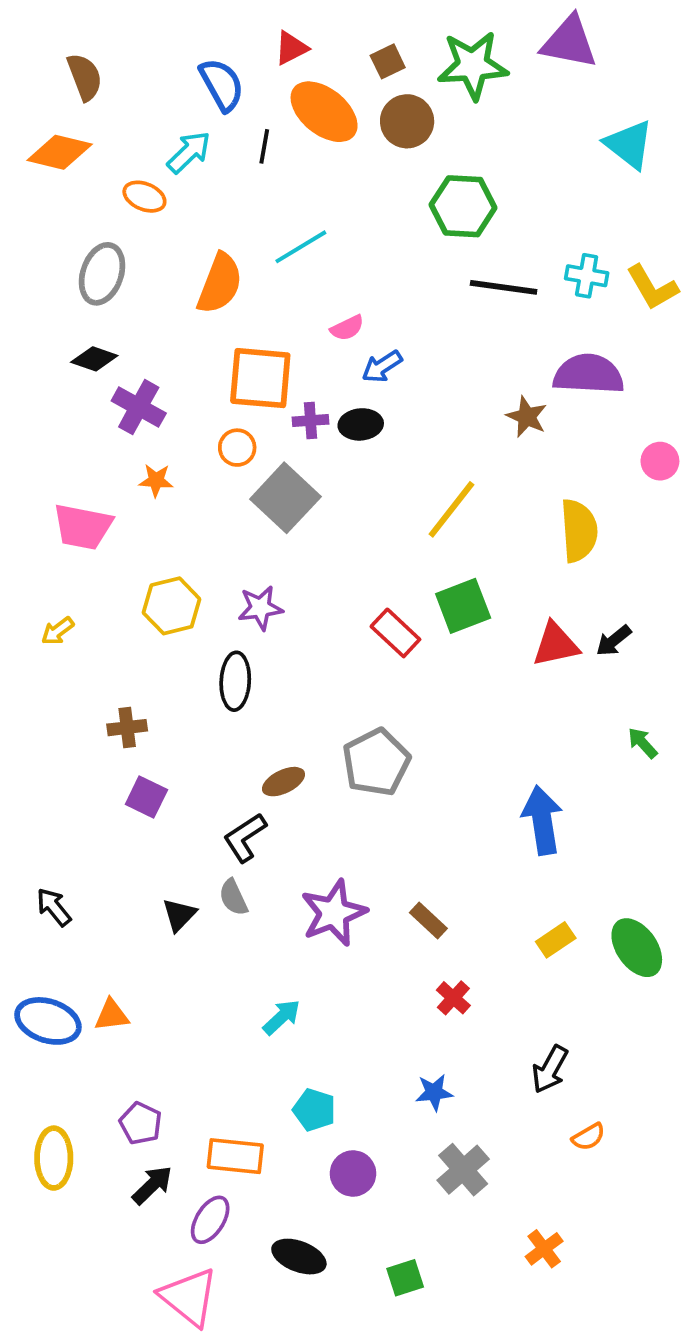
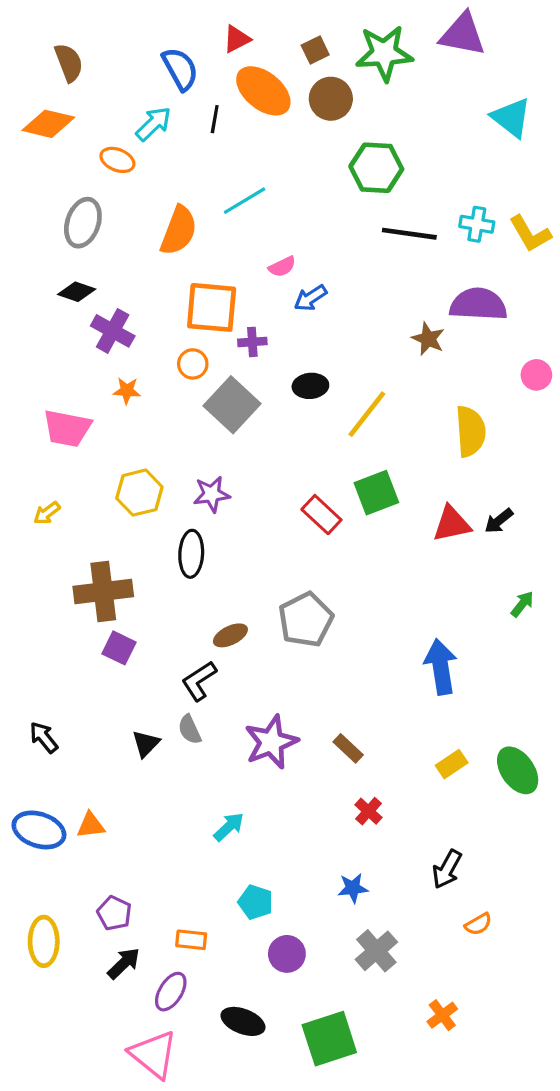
black ellipse: (361, 424) -> (310, 386), moved
brown cross: (127, 728) -> (103, 591), size x1.8
green arrow: (643, 743) -> (522, 604), turned 80
orange rectangle: (235, 1156) -> (191, 940), size x0.7
green square: (405, 1278) -> (329, 1039), size x1.8

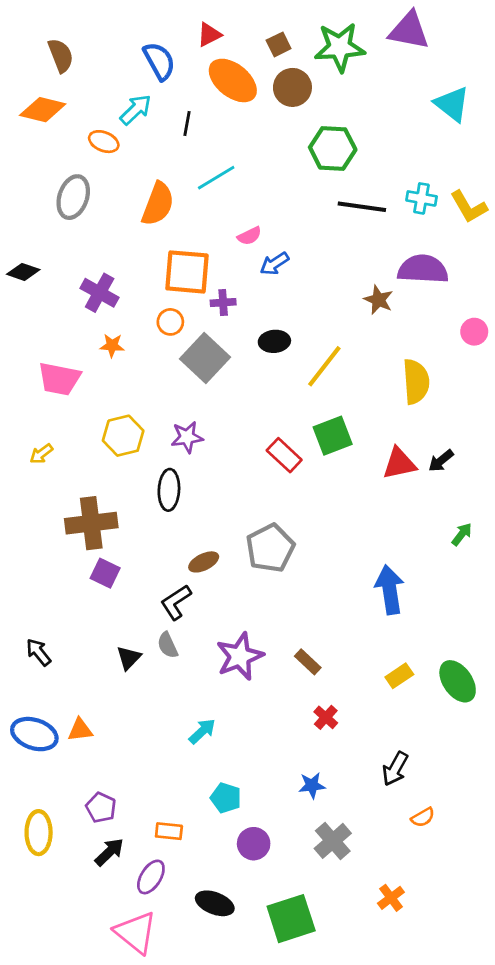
black line: (215, 119) -> (187, 124), moved
black diamond: (77, 292) -> (23, 272), moved

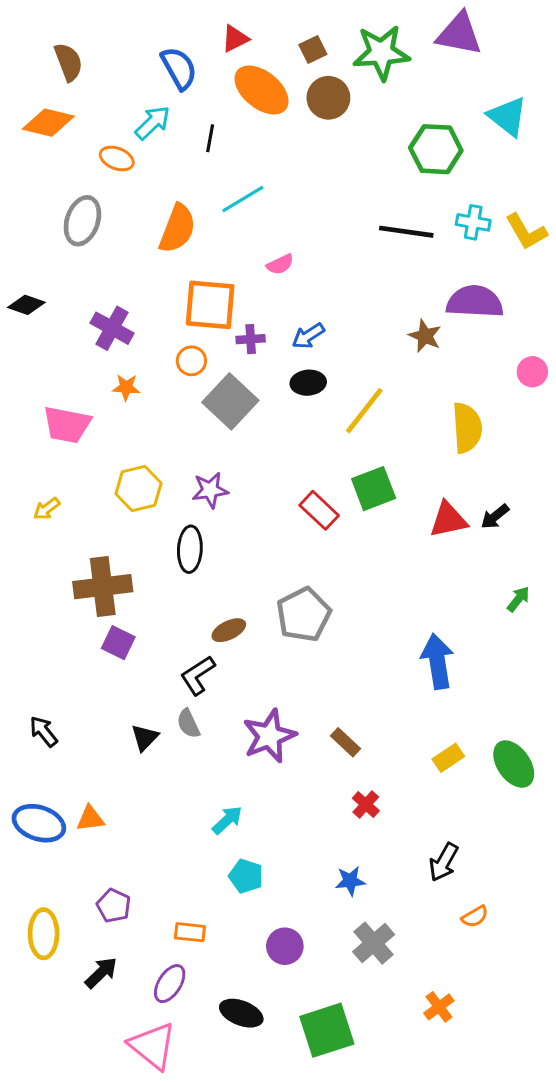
green hexagon: (333, 148) -> (436, 149), moved
blue arrow: (274, 264) -> (308, 336), moved
cyan pentagon: (226, 798) -> (246, 876), moved
black arrow: (109, 852) -> (101, 973), moved

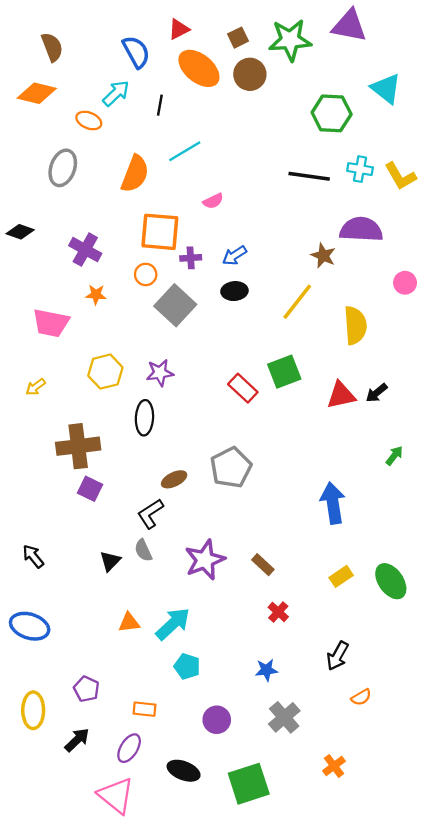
yellow line: (364, 411) -> (297, 302), moved
orange triangle: (90, 819) -> (129, 623), moved
cyan arrow: (227, 820) -> (173, 624), size x1.5

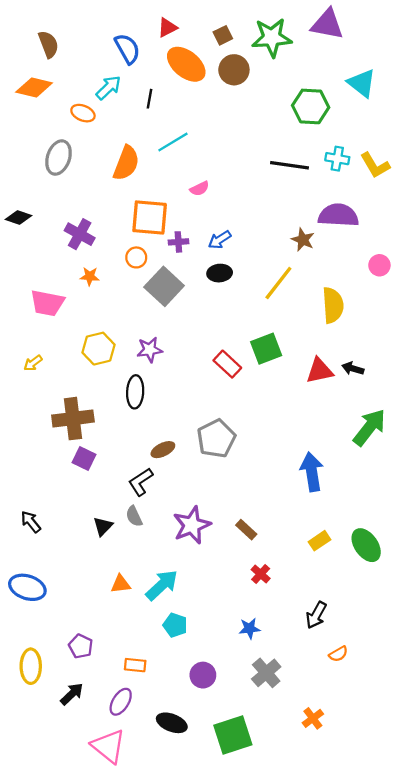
black arrow: (377, 393) -> (353, 369), turned 55
green arrow: (394, 456) -> (369, 427), size x2.0

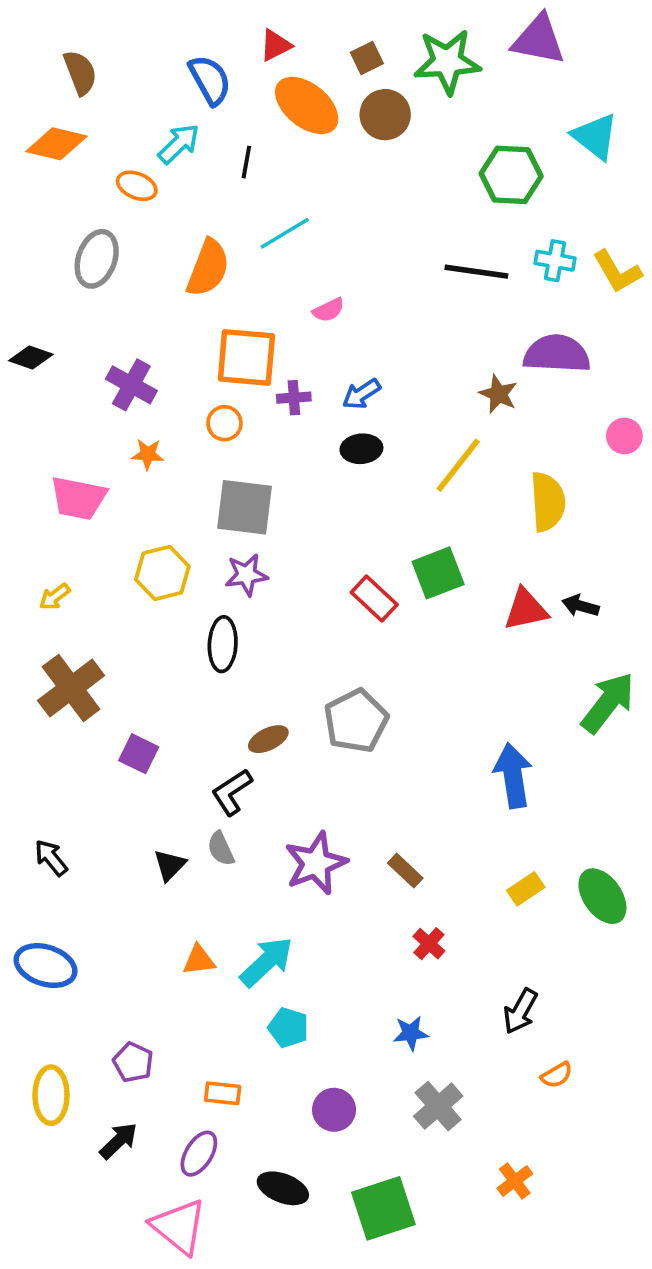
gray square: (164, 286) -> (245, 507), moved, turned -36
brown cross: (73, 419) -> (71, 688), moved, turned -30

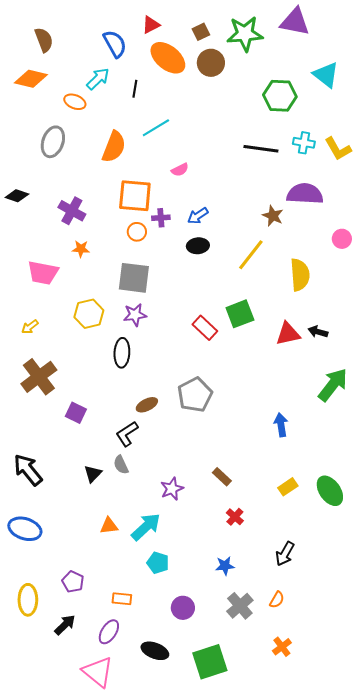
orange circle: (224, 423) -> (137, 232), moved
blue arrow: (513, 776) -> (281, 425), size x0.7
black arrow: (51, 858) -> (28, 470), size x1.6
purple star: (316, 863) -> (172, 489), moved, size x0.7
orange semicircle: (557, 1075) -> (277, 600), moved, turned -30

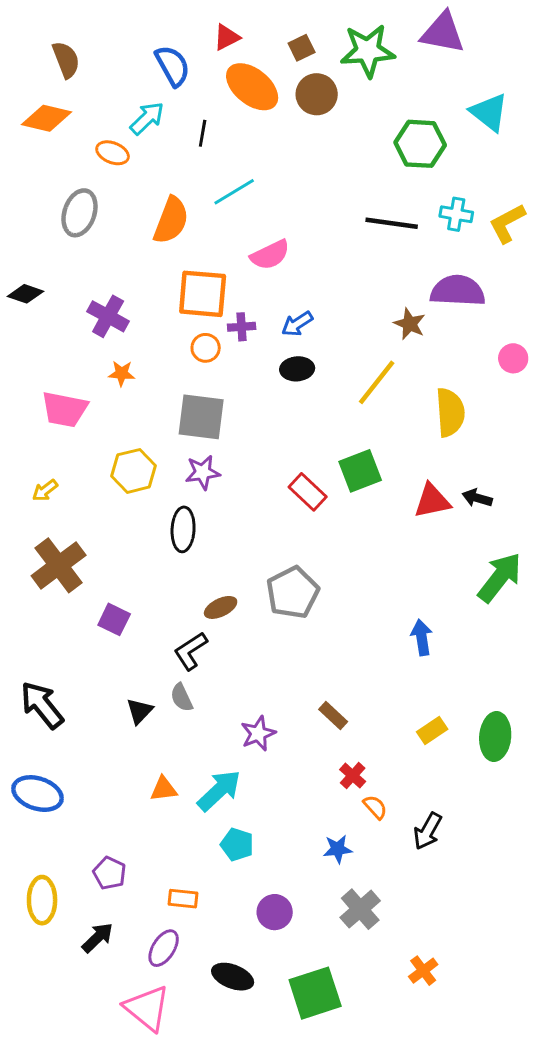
yellow L-shape: (338, 149) -> (507, 223), turned 92
pink semicircle: (180, 170) -> (270, 255), size x1.5
green ellipse: (330, 491) -> (495, 737), turned 40
orange semicircle: (277, 600) -> (375, 807), moved, turned -72

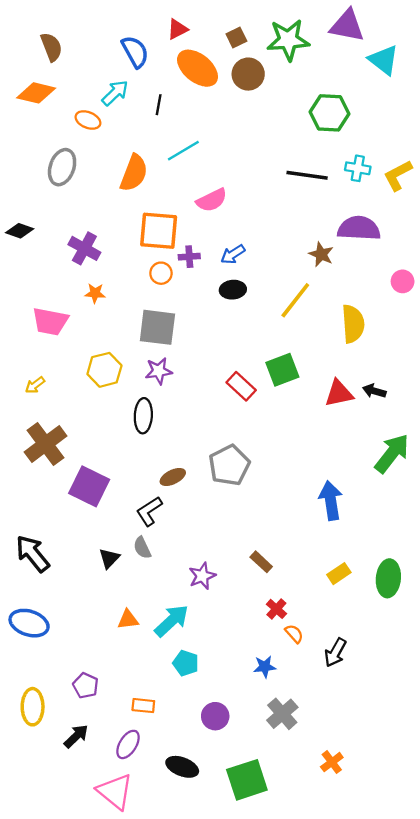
cyan triangle: (489, 112) -> (384, 60), moved
purple square: (114, 619) -> (89, 486), size x1.6
blue arrow: (422, 637) -> (331, 501), size x1.4

